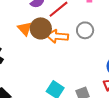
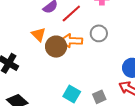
brown circle: (41, 28) -> (56, 47), moved

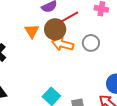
brown circle: (56, 47) -> (55, 29), moved

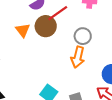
orange arrow: (63, 44) -> (78, 57), moved, turned -85

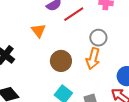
brown circle: (46, 26) -> (61, 61), moved

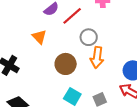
gray circle: (98, 38) -> (89, 37), moved

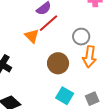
red line: (72, 16) -> (48, 23), moved

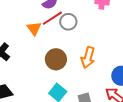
gray circle: (81, 37) -> (68, 22), moved

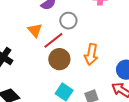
red line: (52, 18) -> (53, 40), moved

